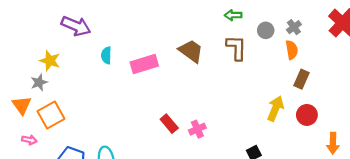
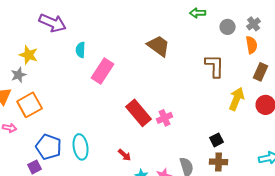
brown L-shape: (236, 48) -> (215, 66), moved
pink rectangle: (144, 64) -> (103, 71), moved, turned -40
red rectangle: (169, 124) -> (139, 113), size x1.5

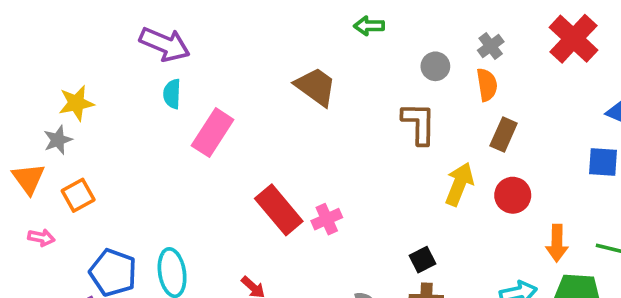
green arrow: (198, 13) -> (369, 26), moved
purple arrow: (53, 23) -> (165, 44), moved
gray circle: (228, 27) -> (435, 66), moved
yellow star: (29, 55) -> (76, 103), turned -30
orange square: (30, 105) -> (78, 195), size x0.7

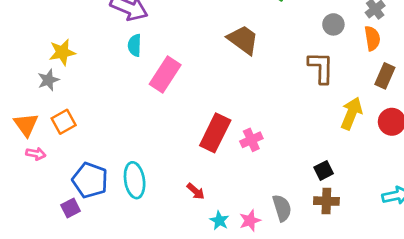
orange triangle: (28, 179) -> (26, 125), moved
red rectangle: (279, 210) -> (215, 133), turned 66

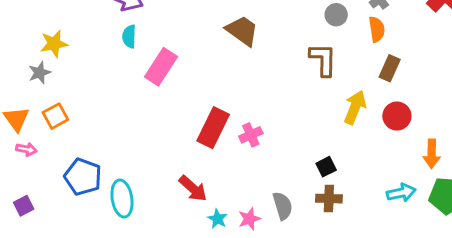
cyan ellipse: (135, 180) -> (122, 199), moved
red arrow: (196, 191) -> (193, 188), size x1.5
purple square: (71, 208) -> (24, 206), moved

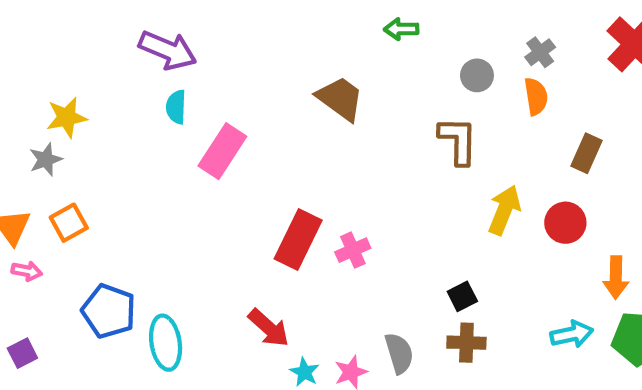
brown rectangle: (390, 68) -> (586, 153), moved

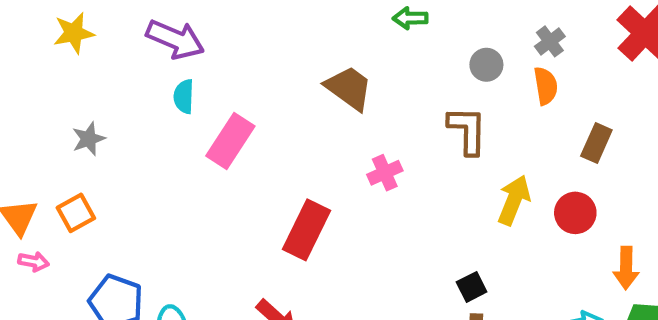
yellow star: (67, 117) -> (74, 33), moved
gray star: (46, 160) -> (89, 139), moved
pink cross: (353, 250) -> (385, 173), moved

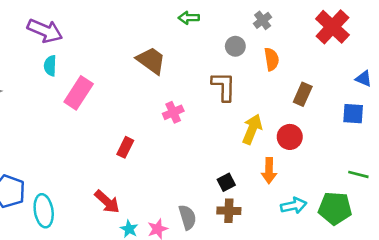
gray cross: (550, 41) -> (263, 20), moved
red rectangle: (307, 230) -> (125, 147), size x0.6
orange arrow: (626, 268) -> (269, 171), moved

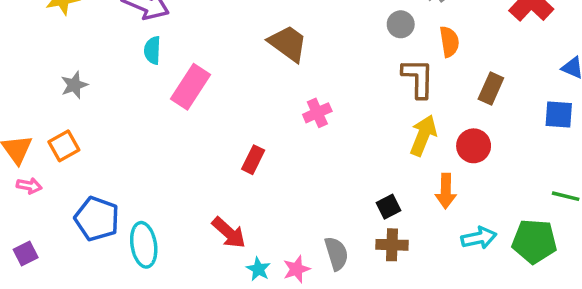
brown L-shape: (224, 86) -> (418, 78), moved

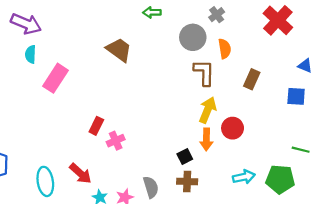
gray circle: (401, 24) -> (193, 37), size x1.5
pink cross: (317, 113) -> (116, 141), moved
red circle: (474, 146) -> (233, 128), moved
orange arrow: (446, 191) -> (206, 139), moved
cyan ellipse: (144, 245) -> (45, 181), moved

